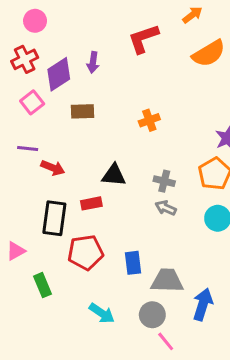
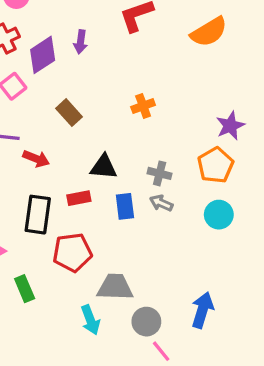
brown rectangle: (83, 111) -> (69, 113), moved, turned 50
blue rectangle: (133, 263) -> (125, 206), moved
gray trapezoid: (167, 281) -> (115, 287), moved
cyan arrow: (102, 313) -> (90, 320), turned 35

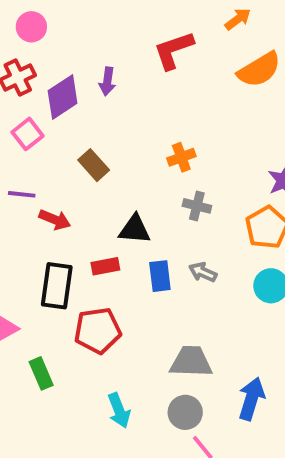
gray cross: (160, 173) -> (197, 206), moved
gray trapezoid: (115, 287) -> (191, 362), moved

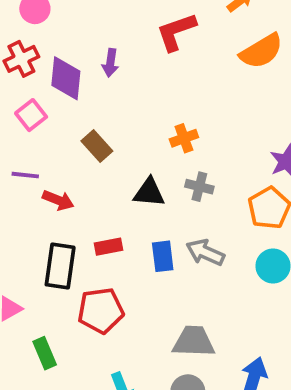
purple diamond: (63, 97) -> (66, 78), turned -51
black triangle: (135, 229) -> (149, 192), moved
gray arrow: (203, 272) -> (205, 252), size x1.4

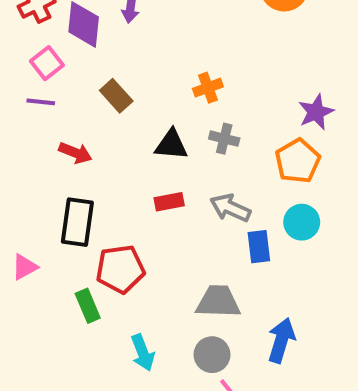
purple line: (25, 175) -> (41, 102), moved
red rectangle: (108, 247) -> (169, 202), moved
blue rectangle: (163, 256) -> (259, 247), moved
green rectangle: (45, 353) -> (88, 306), moved

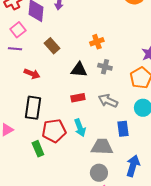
blue rectangle: (259, 247) -> (123, 129), moved
cyan arrow: (143, 353) -> (80, 128), moved

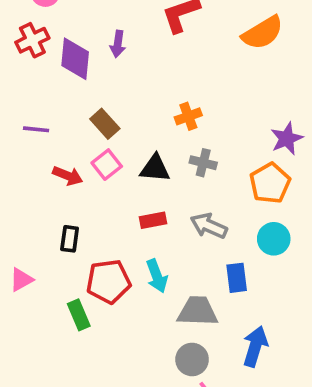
pink square: (18, 30) -> (107, 165), moved
black rectangle: (33, 108) -> (70, 239), size x0.6

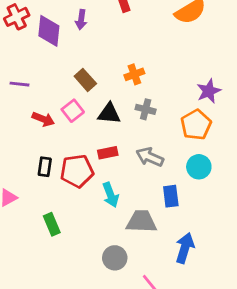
brown rectangle: (105, 124) -> (85, 80), moved
red pentagon: (108, 282) -> (77, 171), moved
gray circle: (192, 359) -> (115, 258), moved

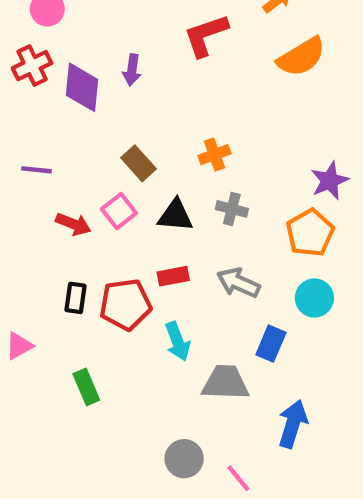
blue rectangle: (171, 196) -> (271, 344), turned 30
gray circle: (115, 258) -> (184, 459), moved

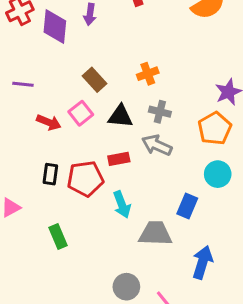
gray arrow: (238, 283) -> (157, 145), moved

